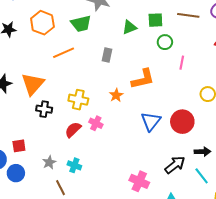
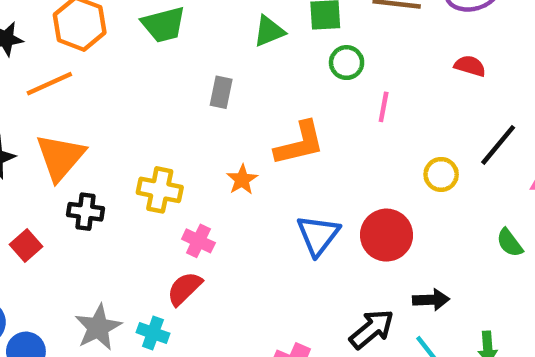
orange line: (64, 53) -> (49, 84), moved
red semicircle: (73, 130) -> (184, 289), moved
red square: (19, 146) -> (26, 245), moved, turned -32
gray star: (49, 162) -> (98, 327), size x1.5

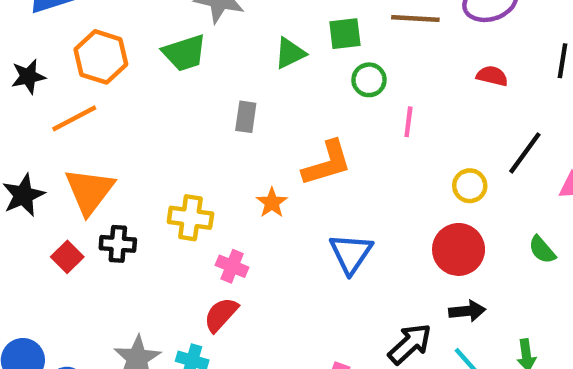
red circle: (386, 235) -> (459, 249), moved
red square: (26, 245) -> (67, 257), moved

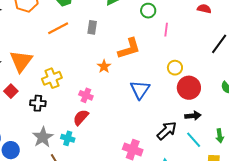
orange line: (74, 118) -> (58, 28), moved
yellow circle: (470, 186) -> (175, 68), moved
yellow cross: (190, 218) -> (52, 78), moved, turned -30
black cross: (118, 244) -> (38, 103), moved

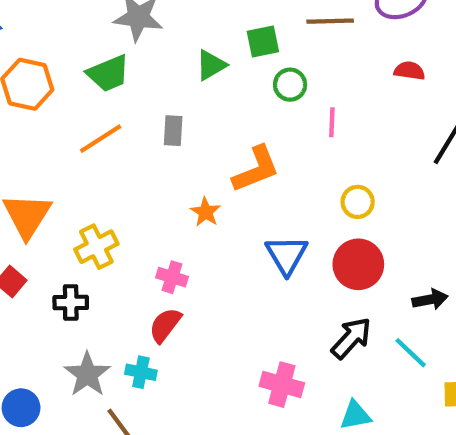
red circle: (189, 88) -> (358, 264), moved
black arrow: (193, 116) -> (430, 299), moved

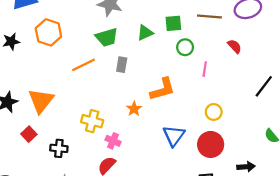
red semicircle: (409, 71) -> (235, 46), moved, turned 32
green trapezoid: (108, 73) -> (107, 37), moved
yellow cross: (96, 247) -> (92, 121), moved, turned 35

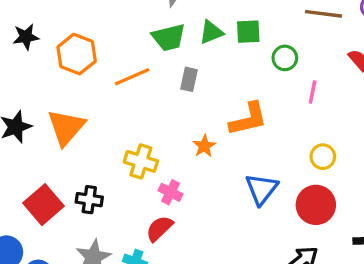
green square: (173, 23) -> (248, 32), moved
orange hexagon: (48, 32) -> (77, 54), moved
green triangle: (145, 33) -> (211, 32), moved
red square: (29, 134) -> (43, 205), moved, size x1.6

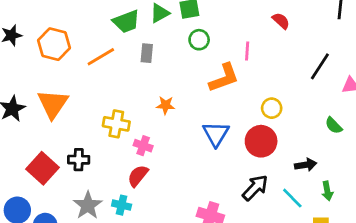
green circle: (285, 58) -> (199, 40), moved
orange L-shape: (248, 119) -> (224, 78), moved
orange star: (204, 146) -> (166, 105), turned -30
yellow circle: (323, 157) -> (272, 108), moved

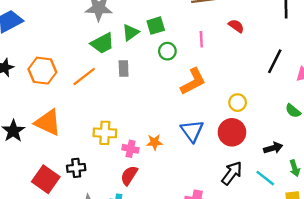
pink line: (247, 51) -> (201, 39), moved
orange triangle: (53, 104) -> (48, 122), turned -32
orange star: (166, 105) -> (154, 142), moved

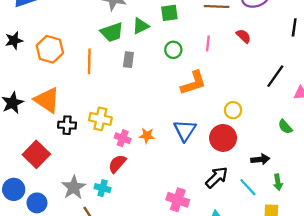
green square: (156, 26) -> (169, 13), moved
orange line: (84, 76) -> (89, 61), turned -60
black cross: (76, 168) -> (67, 125), moved

